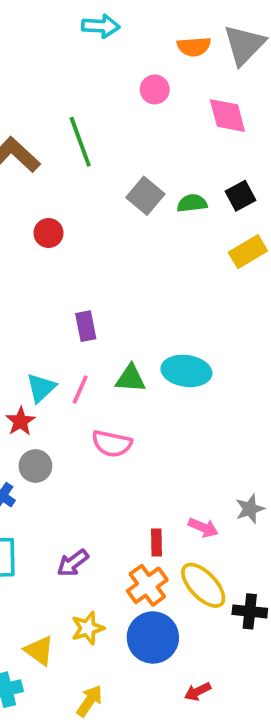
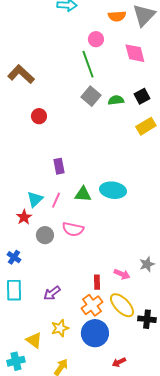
green line: (80, 142) -> (88, 64), moved
gray circle: (35, 466) -> (45, 235), moved

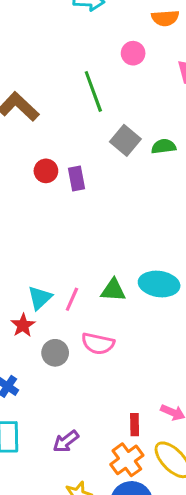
green line: (88, 64) -> (93, 91), moved
purple rectangle: (59, 166) -> (77, 179), moved

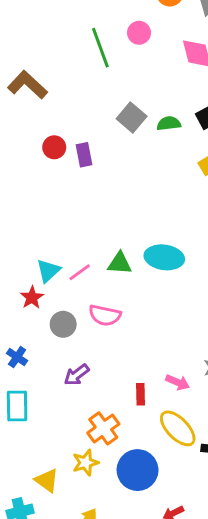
green line: (93, 91) -> (100, 48), moved
pink line: (72, 299) -> (80, 272), turned 30
purple arrow: (66, 441) -> (77, 375), moved
orange cross: (127, 460) -> (103, 428), moved

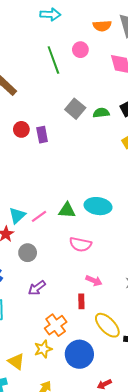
pink semicircle: (105, 315) -> (80, 244), moved
pink arrow: (178, 382) -> (94, 281), moved

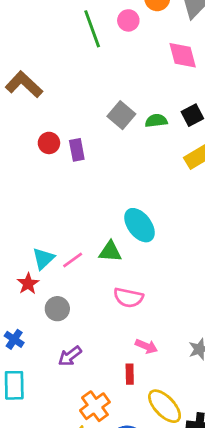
pink circle: (80, 50) -> (128, 20), moved
green line: (53, 60) -> (92, 29), moved
cyan ellipse: (98, 206) -> (139, 225), moved, turned 45

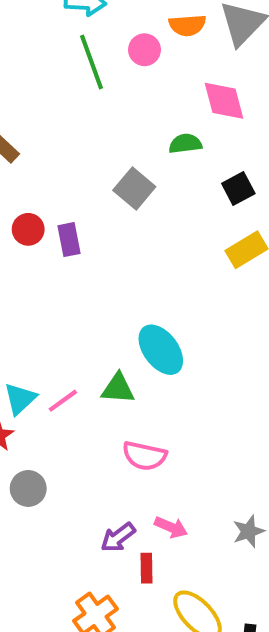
green semicircle: (156, 121) -> (185, 144), moved
gray circle: (57, 309) -> (28, 488), moved
purple arrow: (70, 356) -> (118, 537), moved

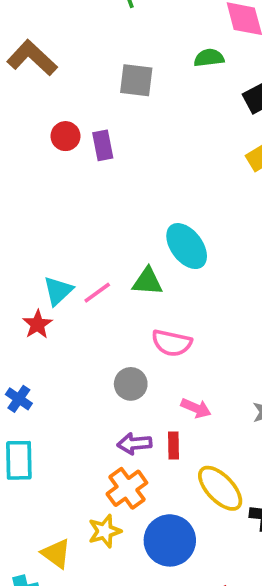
gray square: (134, 189) -> (136, 80), moved, turned -33
gray circle: (28, 488) -> (131, 384), moved
purple arrow: (118, 537) -> (134, 444), moved, turned 32

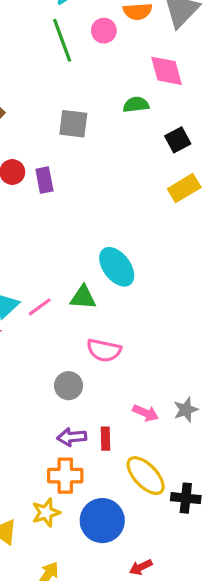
pink arrow: (196, 408) -> (146, 413), moved
orange cross: (127, 488) -> (65, 476), turned 36

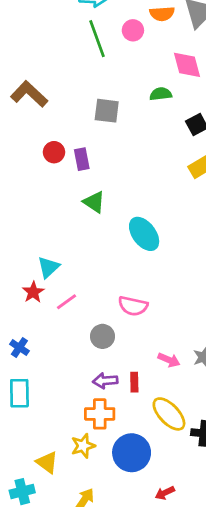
green triangle: (83, 297) -> (94, 202), moved, turned 30
pink line: (40, 307) -> (66, 302), moved

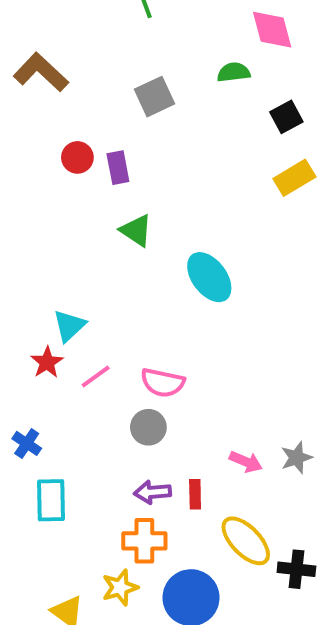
gray square: (107, 111) -> (154, 97), turned -32
pink semicircle: (133, 306) -> (163, 383), moved
cyan rectangle: (19, 393) -> (51, 500), moved

